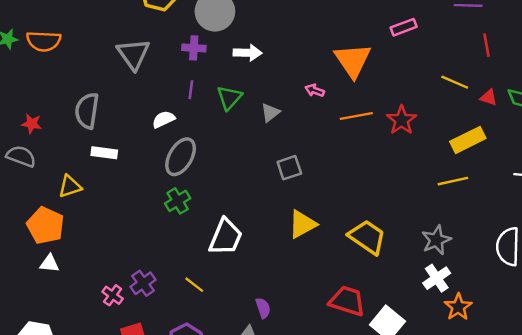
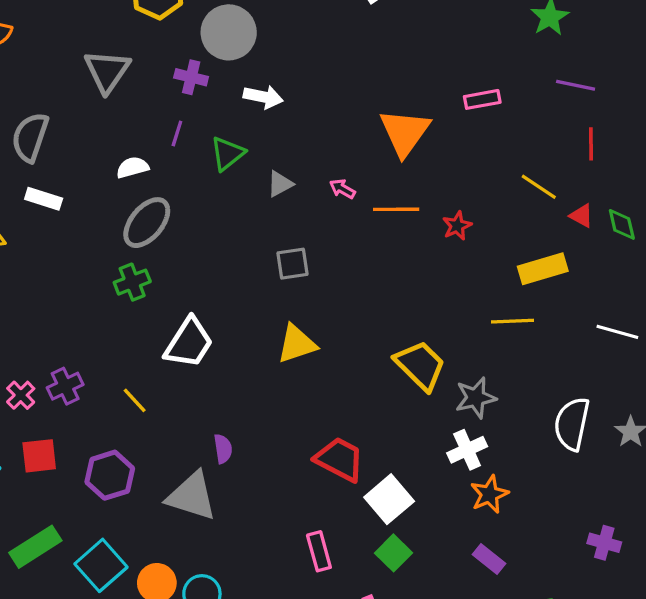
pink arrow: (315, 90) -> (342, 189), moved
red star: (402, 120) -> (457, 226), size x0.7
yellow trapezoid: (367, 237) -> (420, 365), moved

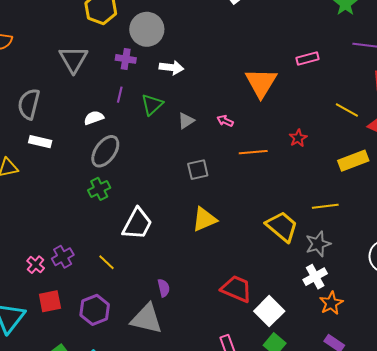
orange line: (396, 209) -> (253, 152), moved
yellow line: (512, 321) -> (325, 206), moved

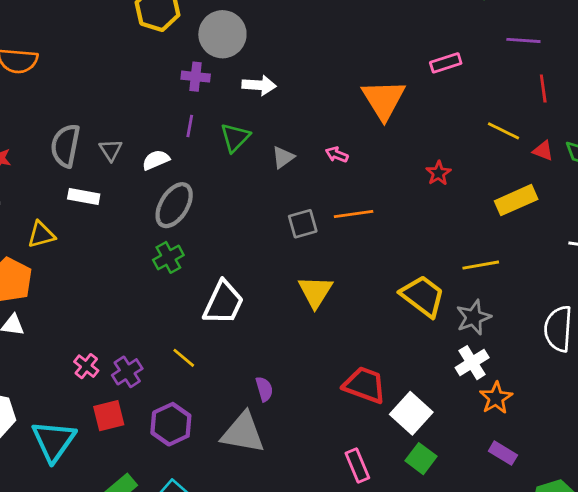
gray triangle: (73, 59) -> (111, 150), moved, size x0.6
orange line: (253, 152) -> (354, 214), moved
yellow triangle: (204, 219) -> (315, 292), turned -32
purple cross: (63, 257) -> (127, 372), moved

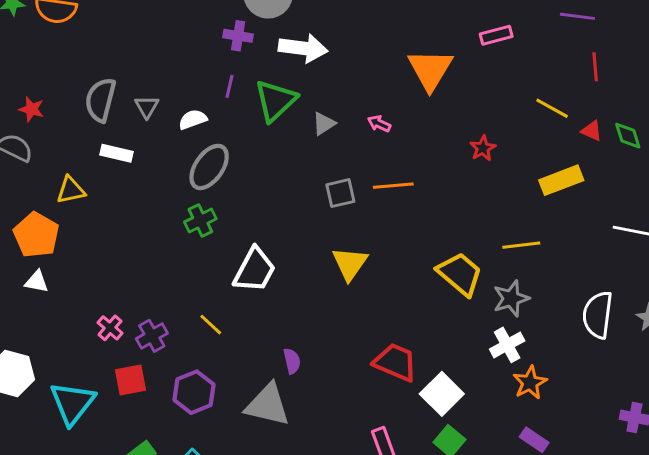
white arrow: (259, 85) -> (303, 48), size x1.4
green triangle: (235, 137) -> (275, 101), size x1.4

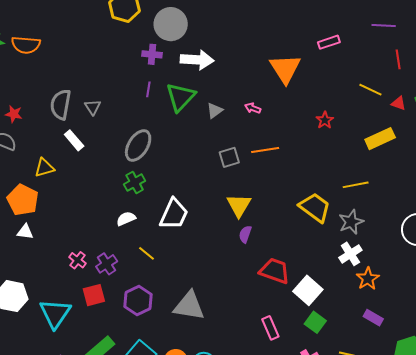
white semicircle: (193, 119) -> (126, 219), moved
white rectangle: (117, 153) -> (74, 140), turned 40
purple semicircle: (292, 361) -> (245, 234), moved, turned -144

